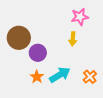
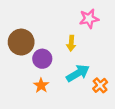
yellow arrow: (73, 39) -> (71, 43), moved
cyan arrow: (60, 75) -> (78, 73), moved

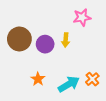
purple circle: (42, 59) -> (45, 44), moved
cyan arrow: (78, 73) -> (69, 84), moved

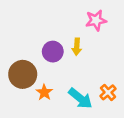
brown circle: (19, 39) -> (23, 74), moved
cyan arrow: (69, 84) -> (80, 98), turned 70

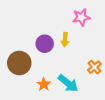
orange star: (44, 92) -> (44, 84), moved
orange cross: (108, 92) -> (94, 67), moved

